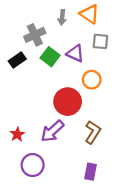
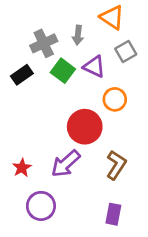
gray arrow: (62, 17) -> (78, 35), moved
gray square: (100, 41) -> (126, 52), turned -35

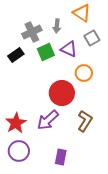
green square: (63, 71) -> (46, 52), turned 30
red star: (22, 168) -> (16, 123), size x1.5
purple circle: (41, 206) -> (19, 151), moved
purple rectangle: (113, 214) -> (61, 157), moved

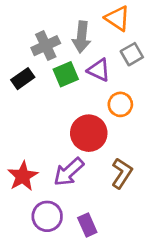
gray arrow: (57, 26) -> (82, 37), size x1.5
purple circle: (19, 151) -> (47, 216), moved
purple rectangle: (61, 157) -> (87, 225), turned -35

